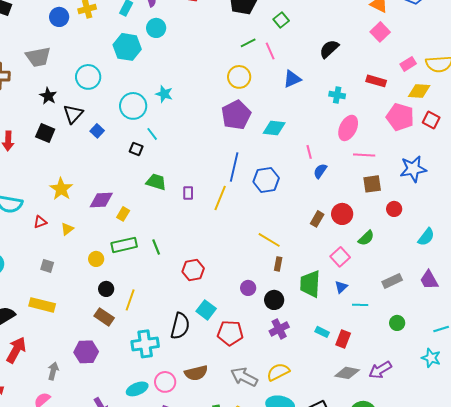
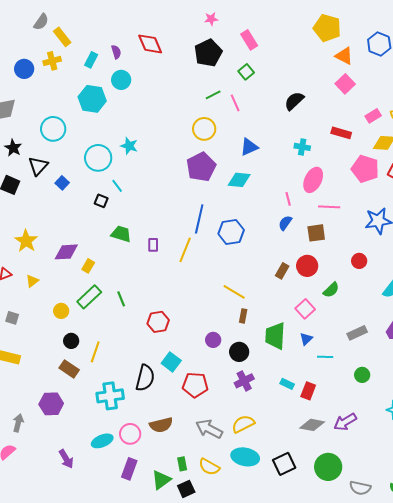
blue triangle: (292, 79) -> (249, 147), moved
pink line: (309, 152) -> (288, 199), moved
brown square: (372, 184) -> (316, 233), moved
green rectangle: (124, 245) -> (89, 297), turned -30

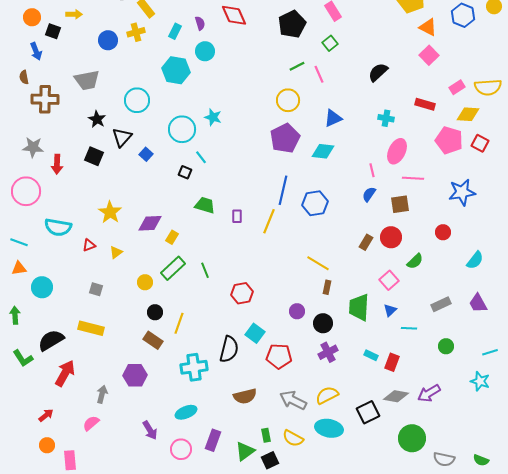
pink circle: (130, 434) -> (181, 449), moved
black square: (284, 464) -> (368, 412), moved

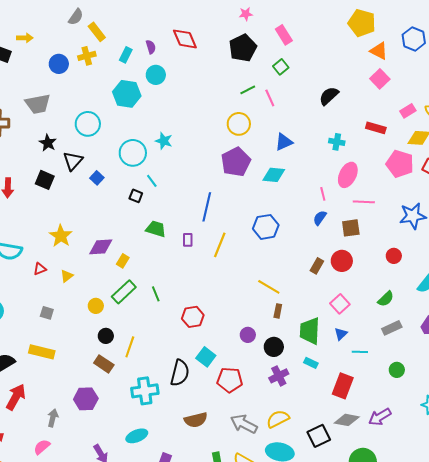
blue line: (283, 190) -> (207, 207), moved
green semicircle: (415, 261) -> (386, 299), moved
cyan rectangle: (371, 355) -> (311, 363), moved
red rectangle: (392, 362) -> (343, 386), size x1.4

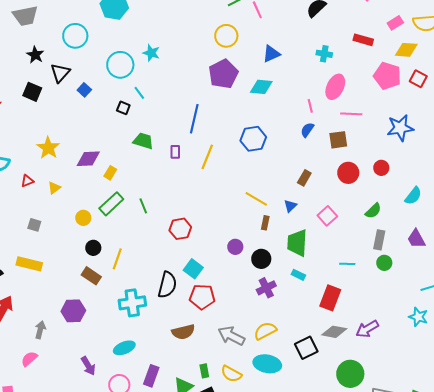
red circle: (342, 261) -> (348, 173), moved
gray rectangle: (392, 328) -> (379, 240), turned -54
blue triangle: (341, 334) -> (290, 206), moved
green circle: (397, 370) -> (384, 263), moved
red pentagon: (230, 380) -> (202, 297), moved

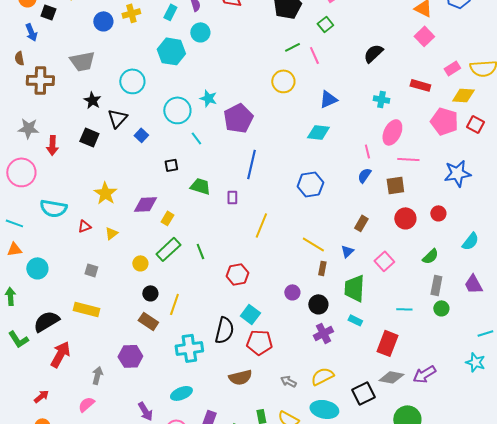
purple pentagon: (223, 74) -> (238, 118), moved
black square: (123, 108) -> (171, 165), moved, turned -32
yellow line: (207, 157) -> (261, 225), moved
gray arrow: (231, 336) -> (288, 381), size x0.6

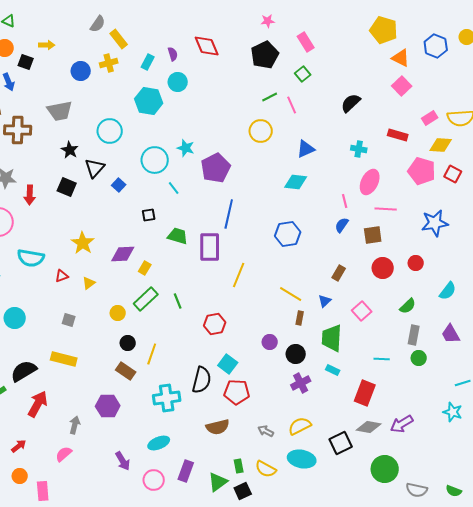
purple rectangle: (232, 197) -> (210, 247), size x2.0

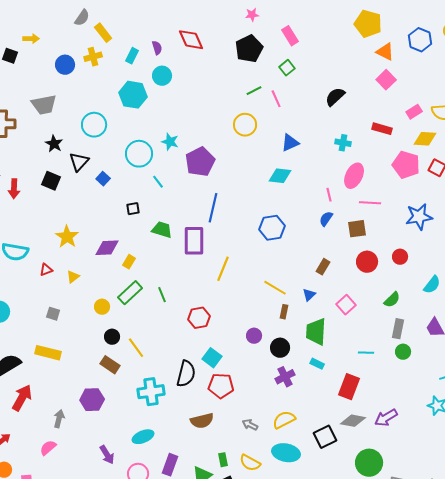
yellow line: (152, 354) -> (136, 348), turned -55

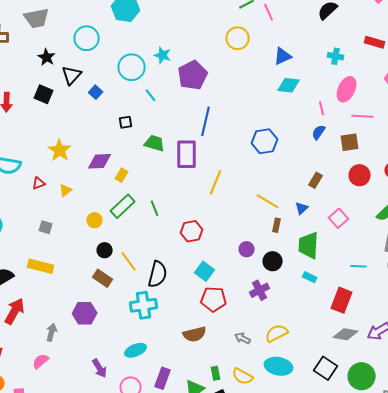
cyan diamond: (280, 176) -> (289, 85), moved
black semicircle: (186, 374) -> (158, 274), moved
purple cross: (285, 377) -> (260, 290), moved
black square: (325, 437) -> (326, 368), moved, turned -30

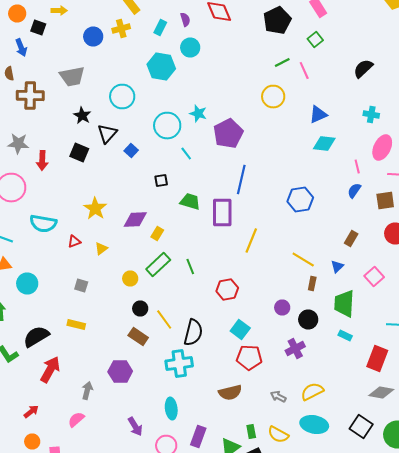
yellow rectangle: (41, 266) -> (76, 324), size x0.7
cyan ellipse: (136, 350) -> (171, 408), turned -75

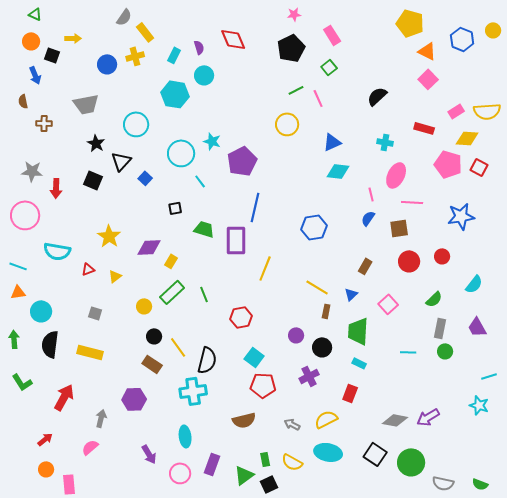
brown cross: (30, 96) -> (44, 123), size x0.6
yellow rectangle: (76, 324) -> (90, 352), size x1.4
black semicircle: (36, 336) -> (50, 344), moved, turned -52
red rectangle: (377, 358) -> (350, 393), moved, size x0.7

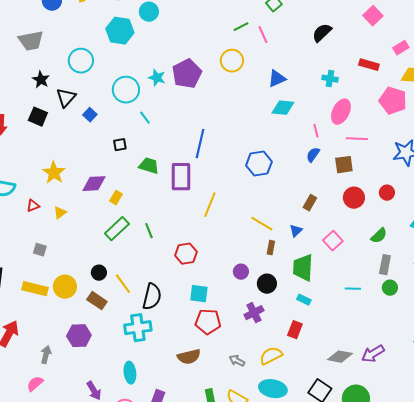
purple pentagon: (242, 161) -> (187, 74), moved
yellow circle: (144, 306) -> (65, 287), moved, size x1.5
cyan square: (254, 357) -> (199, 294), turned -30

